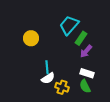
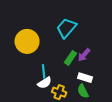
yellow circle: (31, 38) -> (27, 41), size x1.5
green rectangle: (81, 38) -> (71, 58), moved

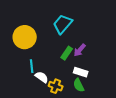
cyan line: (44, 71) -> (32, 66), moved
white semicircle: (45, 83) -> (42, 77), turned -112

